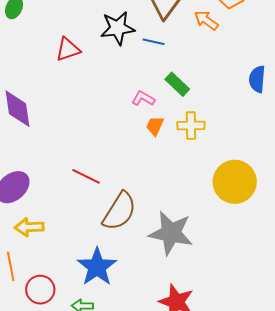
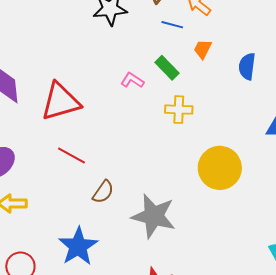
blue line: (154, 42) -> (172, 25), moved
red triangle: (68, 49) -> (61, 102), moved, size x1.6
orange trapezoid: (155, 126) -> (203, 49), moved
brown semicircle: (119, 211) -> (103, 192), size x0.6

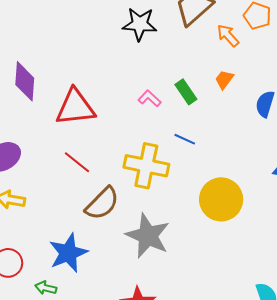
blue line: (172, 25) -> (185, 139), moved
yellow cross: (179, 110) -> (146, 166), moved, size x1.6
brown semicircle: (103, 192) -> (102, 203), size x1.5

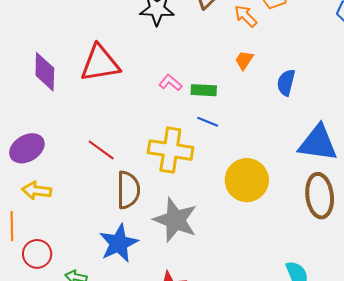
green rectangle: (186, 92) -> (204, 90), moved, turned -50
red triangle: (75, 107) -> (100, 63), moved
brown semicircle: (102, 203) -> (128, 190), turned -42
blue star: (68, 253) -> (119, 243), moved

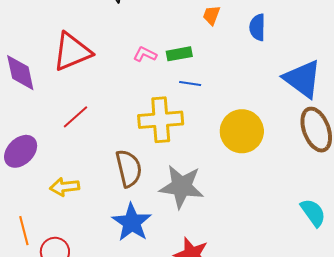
blue triangle: (318, 143) -> (303, 79), turned 42
red line: (101, 150) -> (76, 117), moved, turned -64
yellow arrow: (37, 191) -> (65, 187), moved

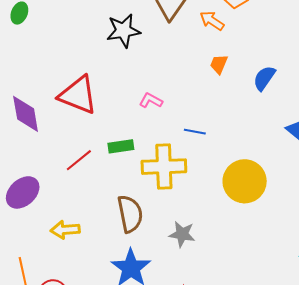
blue semicircle: (257, 27) -> (264, 78), turned 32
red triangle: (72, 52) -> (78, 95), turned 42
green rectangle: (179, 54) -> (121, 146), moved
gray star: (182, 187) -> (182, 234), size x0.6

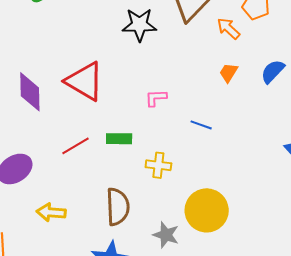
blue semicircle: (264, 78) -> (273, 71), moved
pink L-shape: (151, 100) -> (156, 98), turned -40
blue line: (195, 132) -> (201, 125), moved
yellow cross: (164, 167) -> (158, 165), size x0.6
yellow circle: (245, 181) -> (207, 210), moved

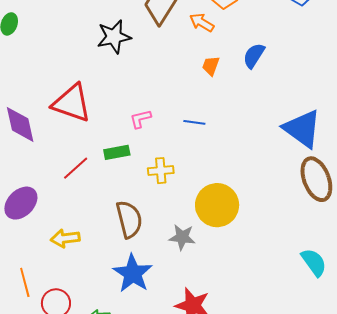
pink L-shape: (156, 98) -> (140, 119), moved

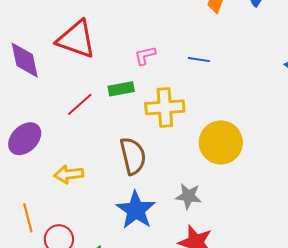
yellow cross: (161, 171) -> (165, 107), size x1.5
gray star: (182, 237) -> (188, 196), moved

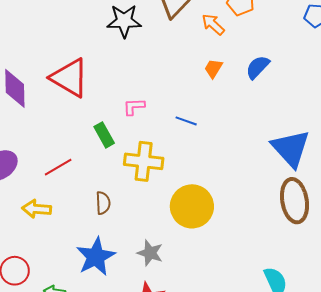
green rectangle: (121, 89) -> (104, 135), turned 60
red line: (80, 104) -> (58, 167), moved
brown semicircle: (133, 156) -> (103, 203), size x0.6

